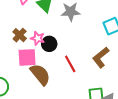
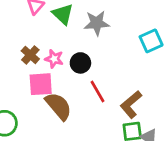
black circle: (49, 44) -> (80, 63), moved
brown L-shape: (101, 57) -> (131, 104), moved

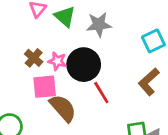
black circle: (80, 63) -> (84, 65), size x1.6
brown L-shape: (131, 104) -> (149, 82), moved

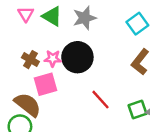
red line: (101, 93) -> (100, 100), moved
brown semicircle: (63, 108) -> (28, 105), moved

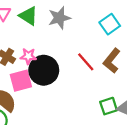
black circle: (77, 57) -> (44, 70), moved
red line: (100, 100) -> (86, 62), moved

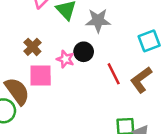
pink star: (28, 56) -> (65, 59), moved
black circle: (44, 70) -> (84, 52), moved, size x0.6

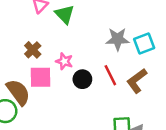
gray star: (98, 20) -> (118, 39), moved
black circle: (84, 52) -> (82, 79), moved

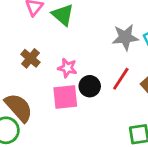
red line: (110, 75) -> (121, 79), turned 65
pink square: (41, 77) -> (65, 97), moved

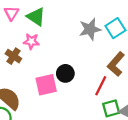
pink star: (67, 68) -> (31, 41), moved
red line: (121, 79) -> (101, 86), moved

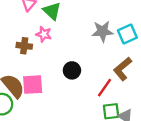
brown cross: (13, 56) -> (24, 46), turned -35
pink square: (46, 85) -> (33, 85), moved

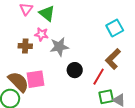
gray star: (102, 31) -> (59, 47), moved
black circle: (72, 70) -> (75, 70), moved

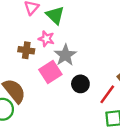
gray star: (59, 47) -> (65, 55), turned -30
pink square: (36, 79) -> (50, 72), moved, turned -30

